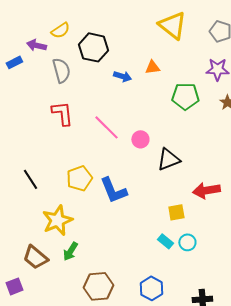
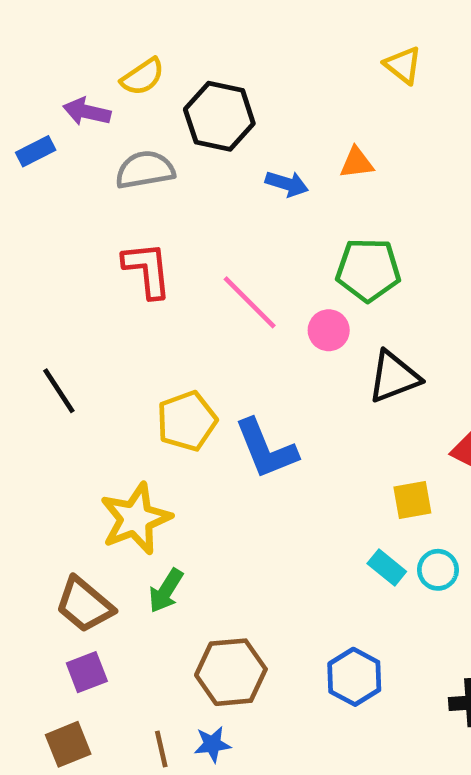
yellow triangle: (172, 25) -> (403, 65), size x0.6
gray semicircle: (61, 70) -> (145, 170), turned -85
green pentagon: (185, 96) -> (368, 270), moved
black line: (30, 179) -> (59, 391), moved
purple square: (14, 286) -> (87, 672), moved

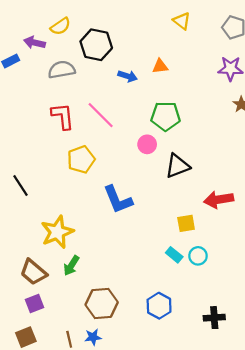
pink line: (250, 302) -> (101, 115), moved
black line: (59, 391) -> (20, 185), moved
yellow pentagon: (187, 421) -> (81, 159), moved

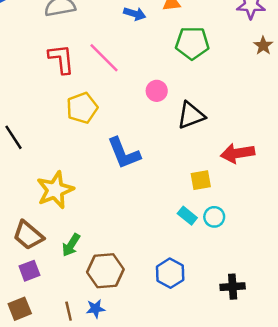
green pentagon: (166, 116) -> (192, 43), moved
green arrow: (71, 266) -> (71, 245), moved

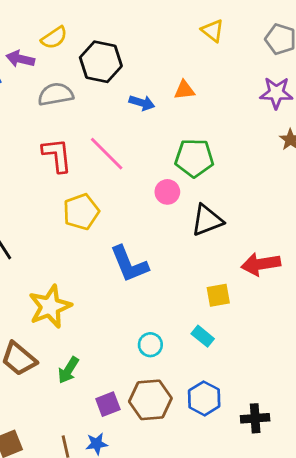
green pentagon: (192, 43) -> (194, 158), moved
cyan circle: (214, 217) -> (150, 345), moved
purple square: (29, 271) -> (108, 404), moved
brown hexagon: (105, 271) -> (150, 400), moved
blue hexagon: (170, 273) -> (204, 398), moved

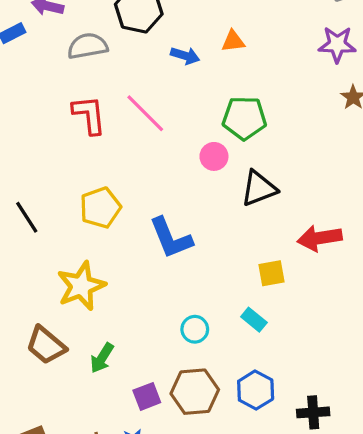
yellow pentagon: (81, 212) -> (100, 208), moved

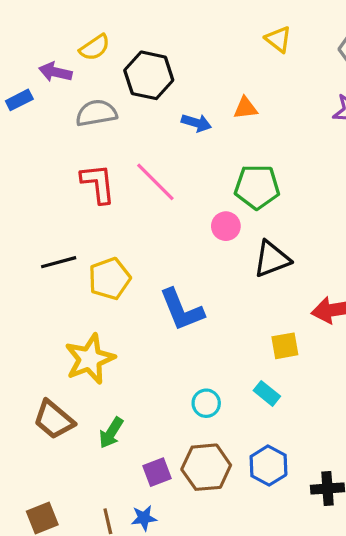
black line: (27, 217) -> (59, 262), moved, turned -72

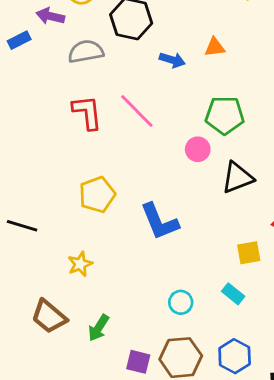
black line: (59, 262) -> (22, 226), moved, turned 32
yellow star: (90, 359) -> (80, 264), size x0.6
purple square: (157, 472) -> (138, 362), turned 35

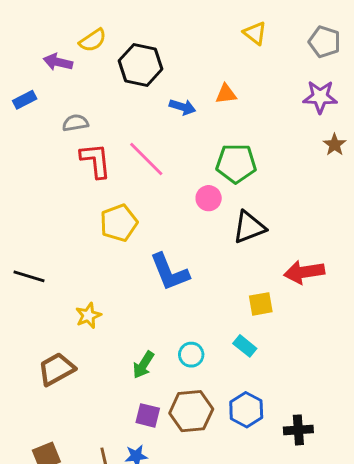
blue rectangle: (19, 40) -> (25, 100), moved
gray semicircle: (86, 51) -> (75, 123), moved, size x0.7
yellow pentagon: (97, 195) -> (119, 223), moved
brown trapezoid: (49, 316) -> (56, 369), turned 111
green arrow: (99, 328) -> (143, 365), moved

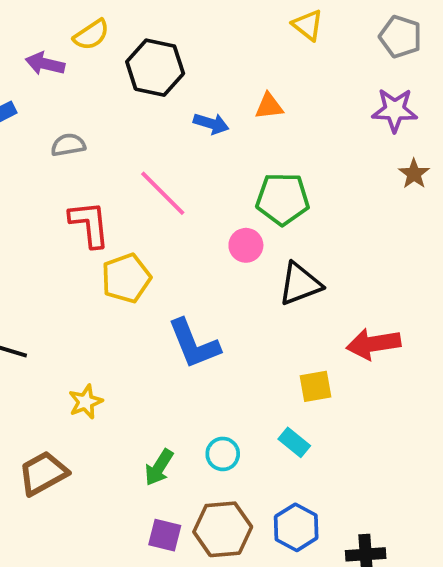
red L-shape: (96, 161) -> (89, 224), moved

